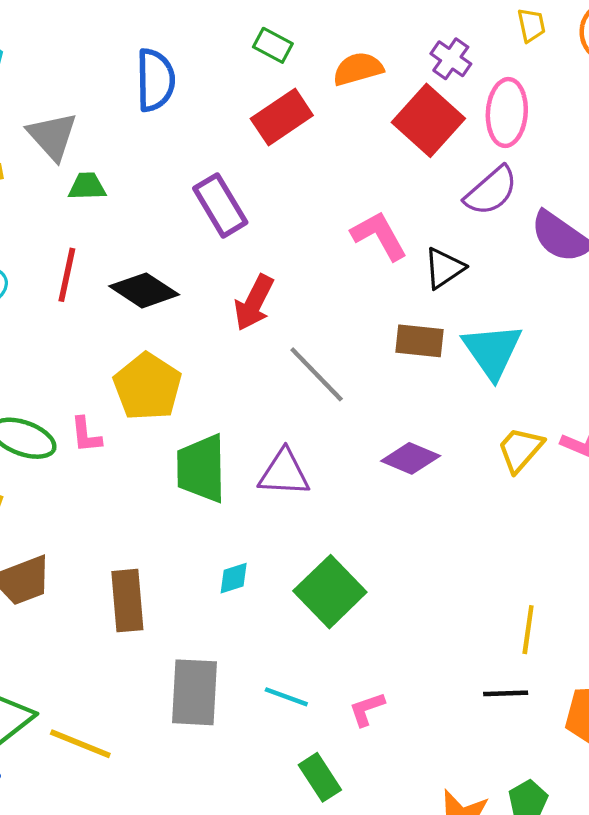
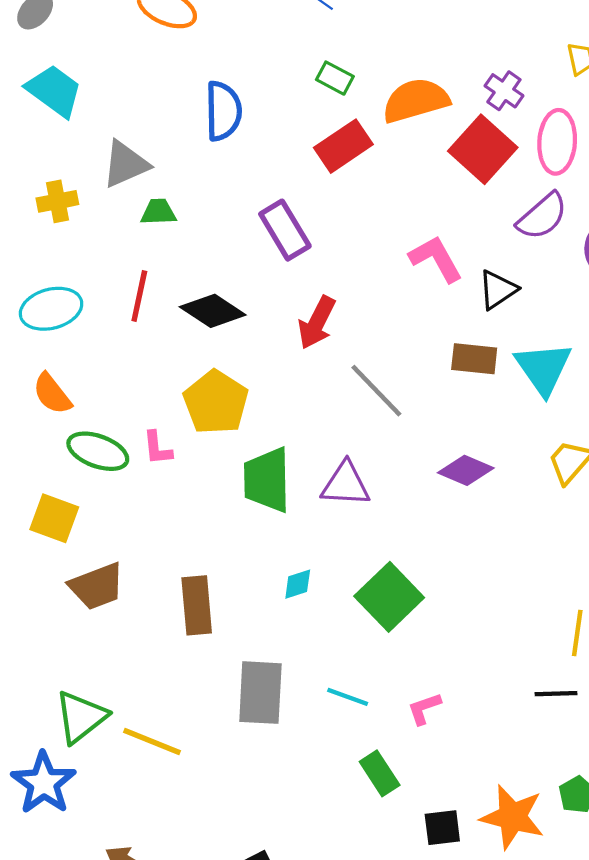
orange semicircle: (358, 69) -> (416, 100), size x1.4
gray triangle: (52, 136) -> (125, 164), turned 48

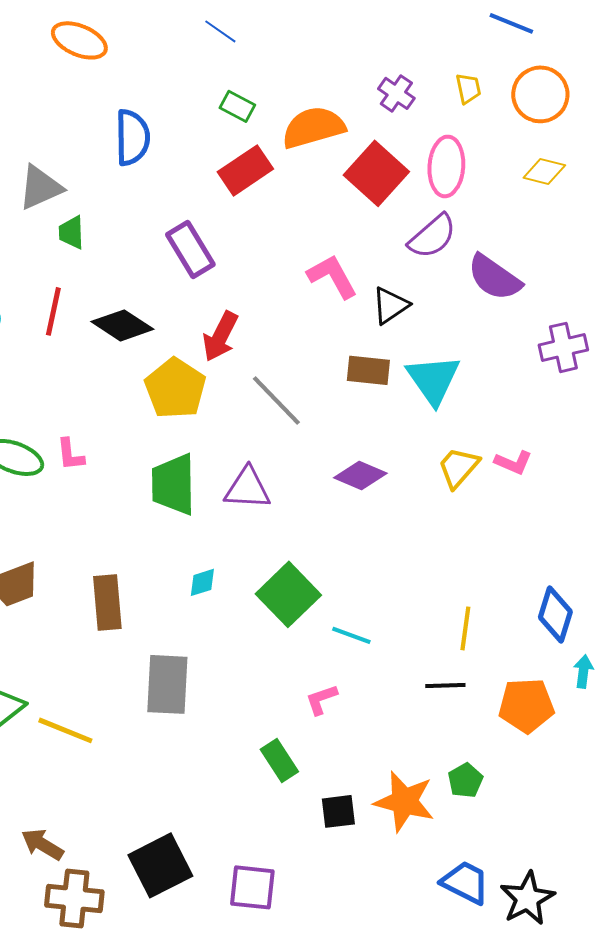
purple cross: (504, 91) -> (396, 93), moved
green trapezoid: (158, 212) -> (71, 232), turned -90
yellow pentagon: (216, 402) -> (175, 388), moved
cyan line: (348, 697) -> (351, 635), moved

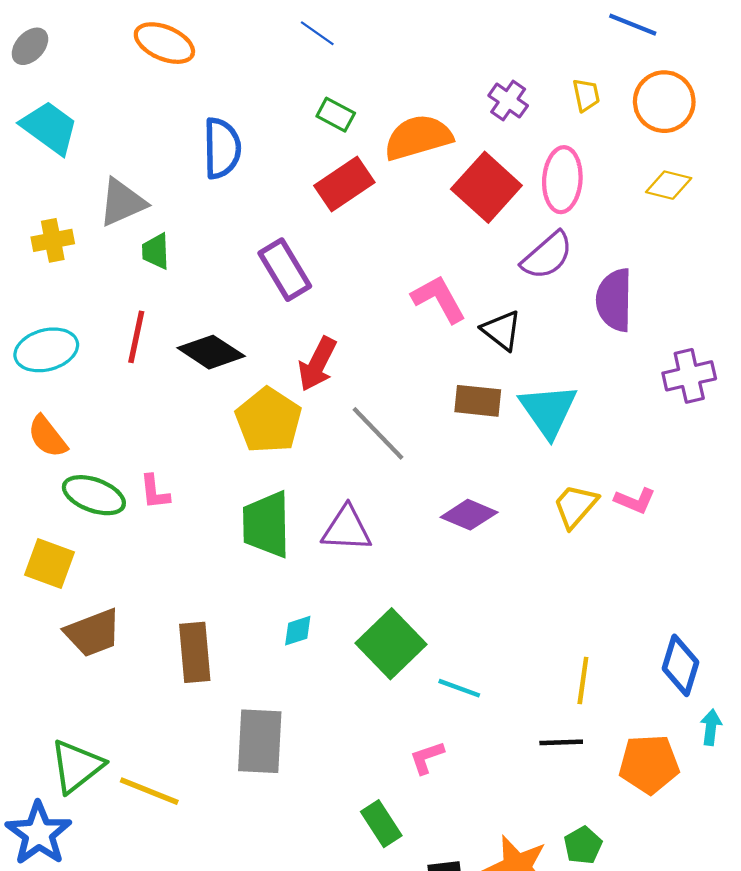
purple semicircle: (494, 277) -> (614, 300), turned 56
black triangle: (390, 305) -> (502, 330), turned -48

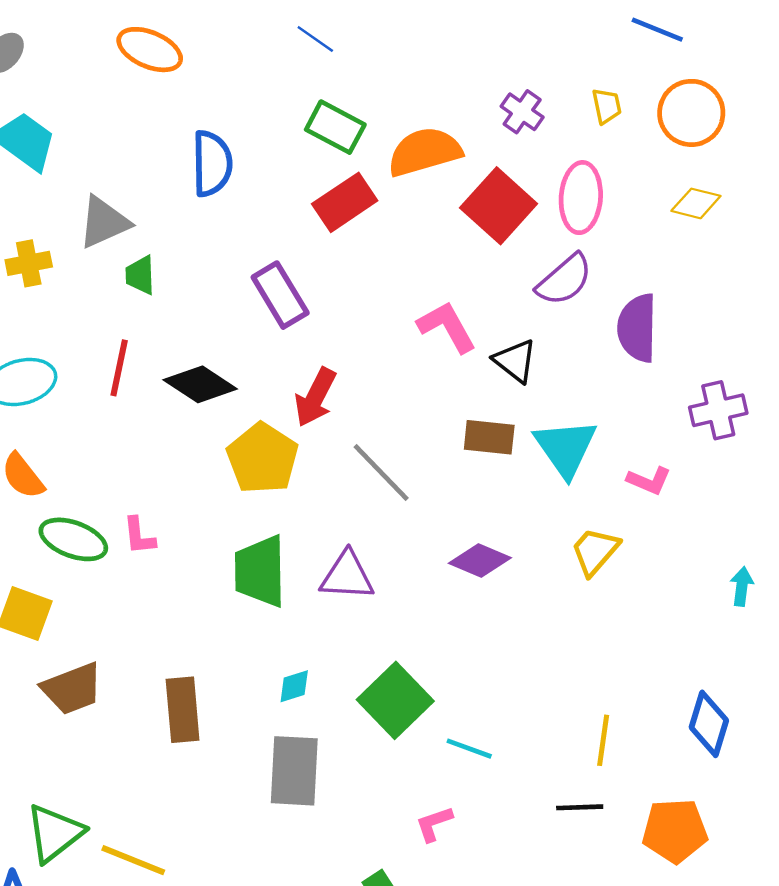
green rectangle: (336, 115) -> (335, 127), size x1.4
pink L-shape: (635, 501) -> (649, 481), moved
cyan arrow: (711, 727) -> (742, 586), moved
gray rectangle: (260, 741) -> (294, 771), moved

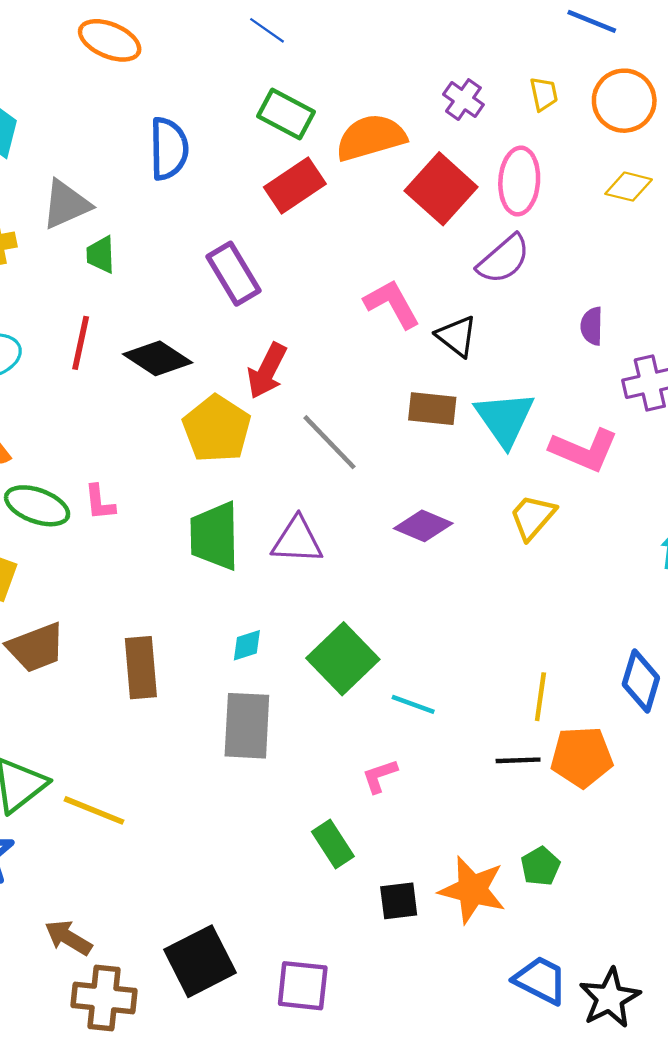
purple semicircle: (637, 328) -> (592, 326), moved, size x0.6
pink L-shape: (649, 481) -> (584, 450), size x1.6
orange pentagon: (675, 831) -> (582, 757), moved

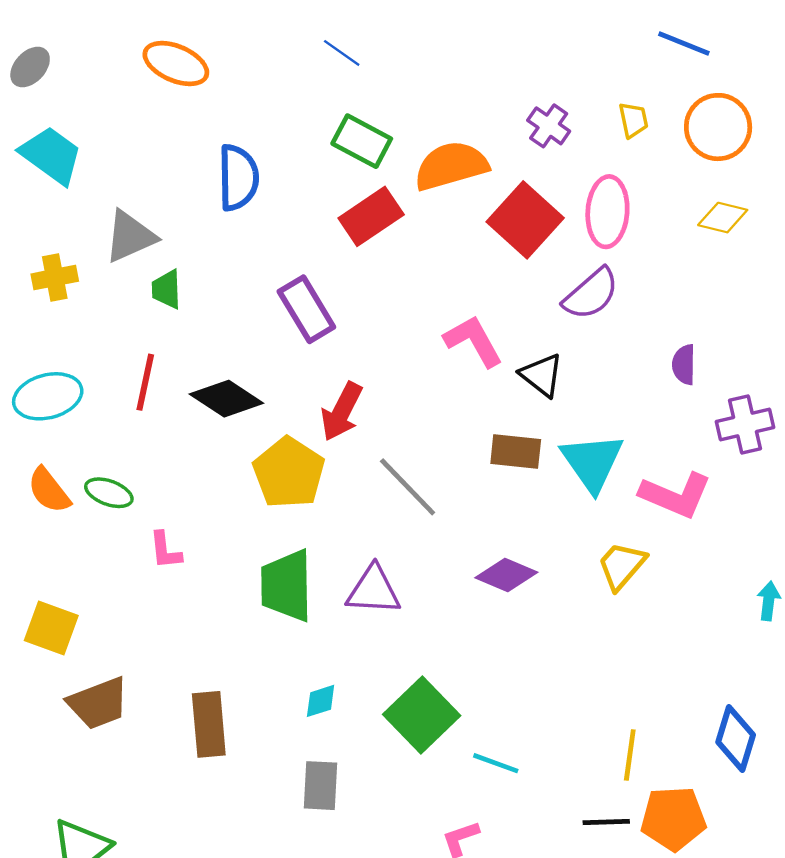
green ellipse: (37, 506) -> (109, 493), moved, size x0.7
gray rectangle: (247, 726) -> (321, 786), size x0.7

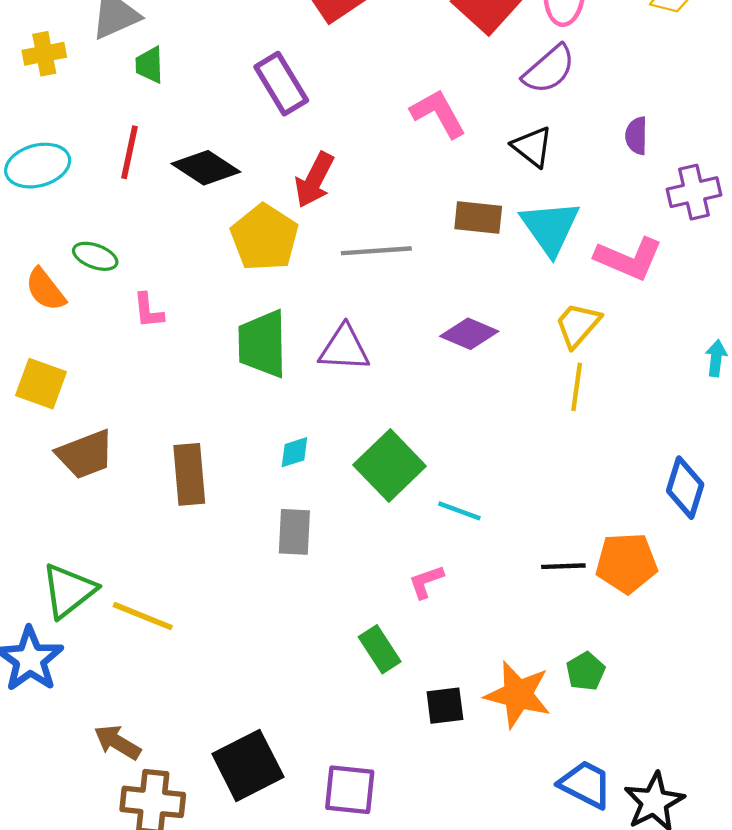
black triangle: (542, 375) -> (532, 147), moved
gray line: (408, 487) -> (376, 251), turned -50
orange semicircle: (49, 490) -> (45, 290), moved
yellow line: (630, 755) -> (577, 387), moved

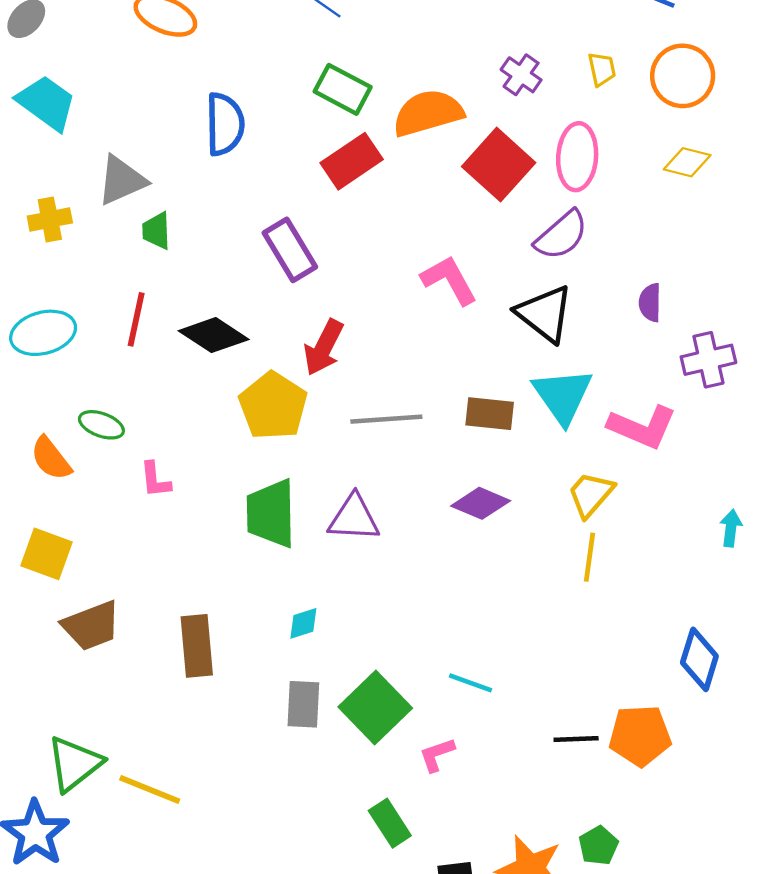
black triangle: (532, 147) -> (545, 314), size x1.4
brown rectangle: (478, 218) -> (490, 414), moved
green square: (390, 465) -> (375, 708), moved

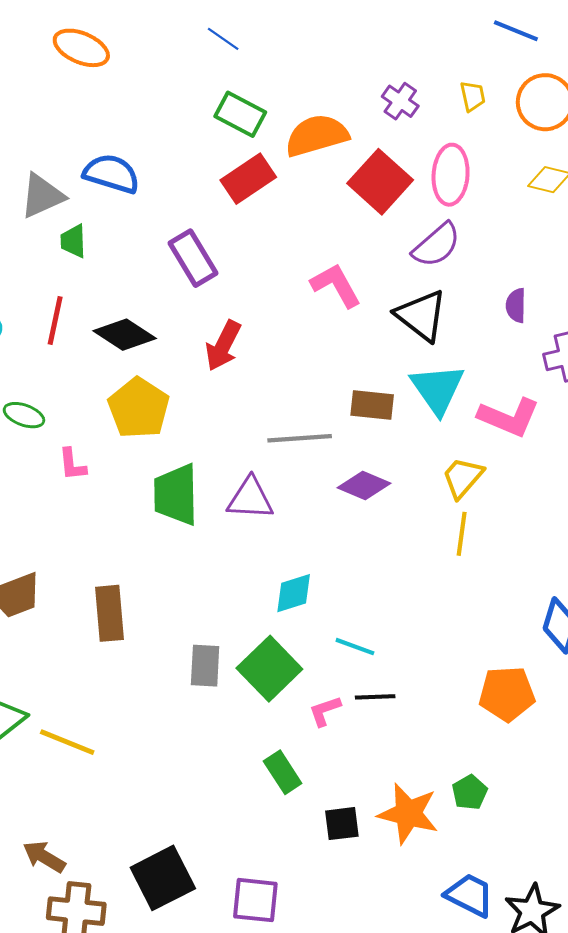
blue semicircle: (225, 124) -> (111, 174), moved, turned -72
yellow pentagon: (273, 406) -> (139, 408), moved
gray line: (386, 419) -> (300, 438), moved
cyan diamond: (303, 623) -> (294, 593), moved, size x1.4
black line: (576, 739) -> (375, 697), moved

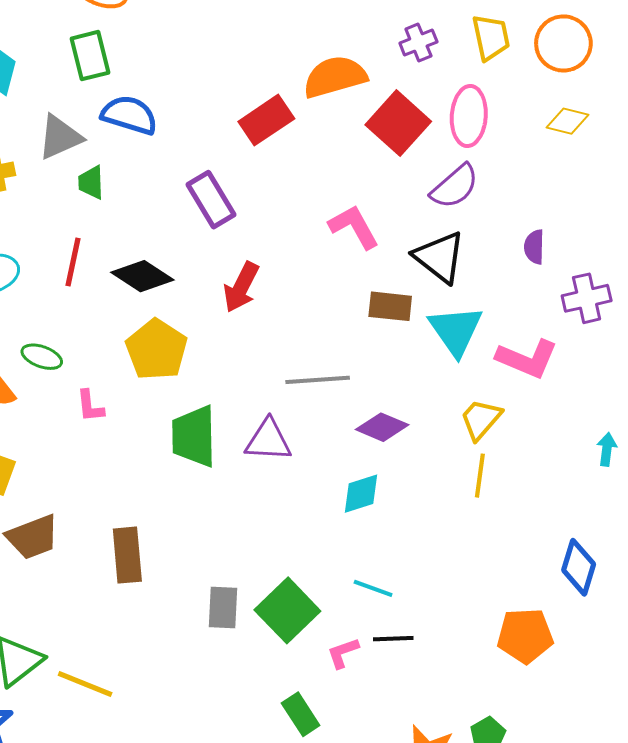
yellow trapezoid: (473, 96) -> (491, 37), size x1.5
purple cross: (400, 101) -> (418, 42), turned 33
green rectangle: (240, 114) -> (90, 56), moved, turned 48
brown rectangle: (372, 405) -> (390, 306), moved
cyan diamond: (294, 593) -> (361, 494), moved

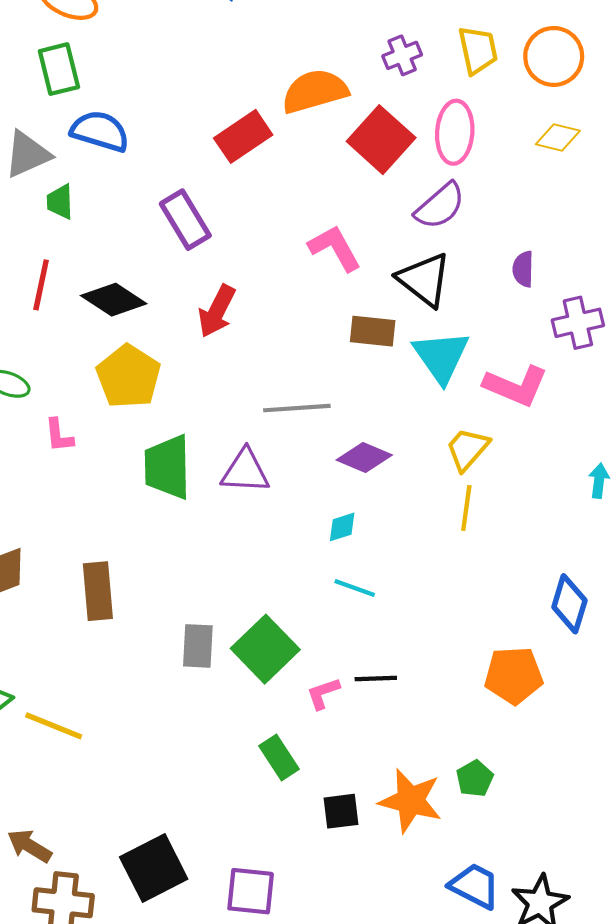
cyan diamond: (361, 494) -> (342, 527), size x0.7
cyan line: (373, 588) -> (355, 588), moved

